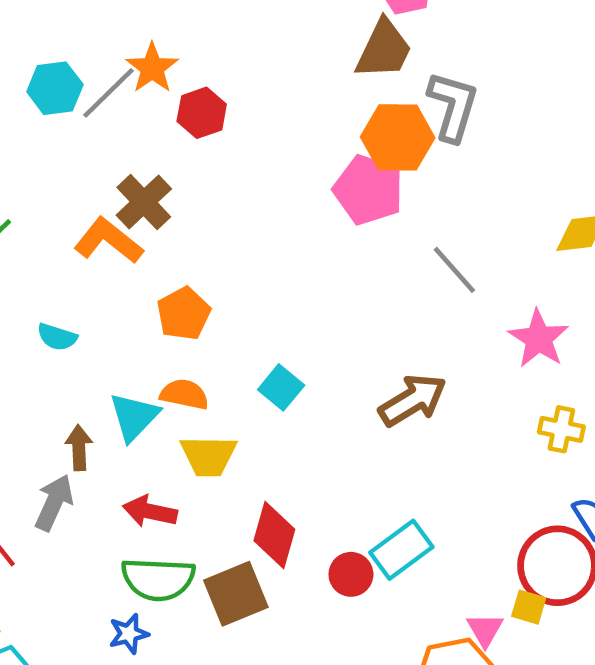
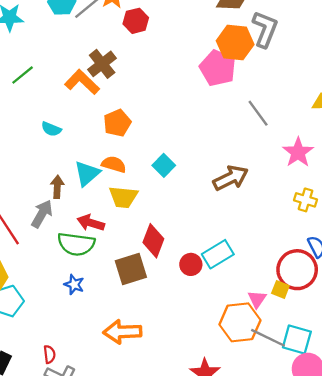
green semicircle: (158, 579) -> (76, 244), moved
blue star: (129, 634) -> (74, 284), turned 30

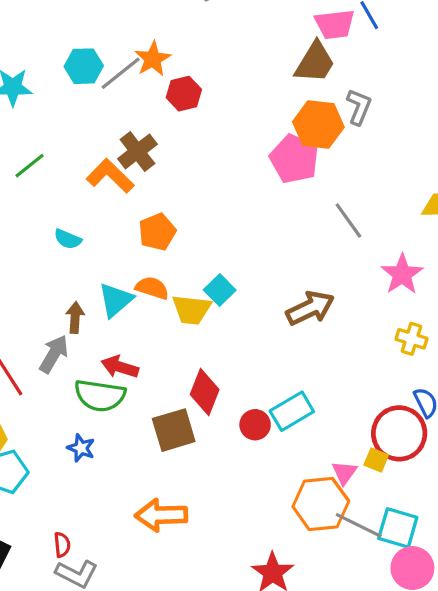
gray L-shape: (265, 29) -> (359, 107), size x0.7
yellow trapezoid: (123, 197) -> (192, 310), moved
blue star: (74, 284) -> (81, 448), moved

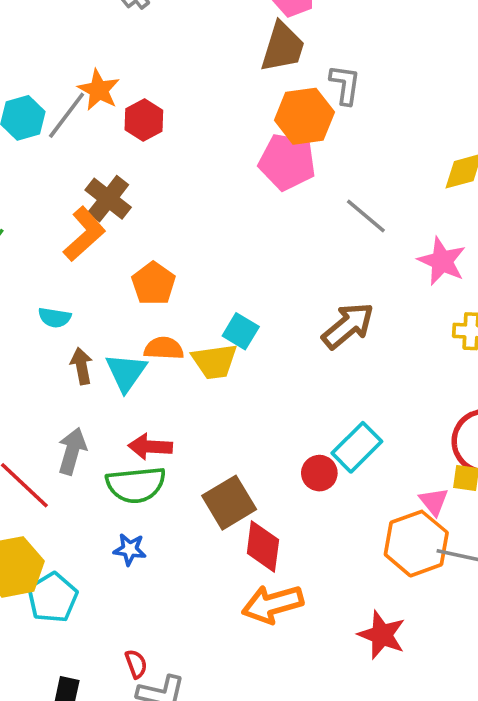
orange L-shape: (110, 176) -> (84, 234), turned 108
brown arrow: (75, 318) -> (82, 366), moved
red diamond: (205, 392) -> (263, 547), moved
orange arrow: (161, 515) -> (273, 604), moved

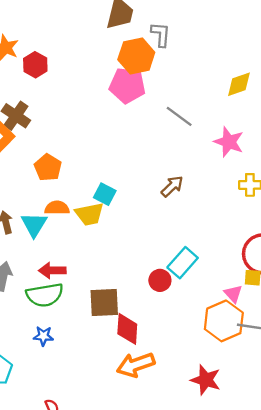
brown arrow: (348, 326) -> (172, 186), size x0.7
brown square: (229, 503) -> (104, 303), turned 32

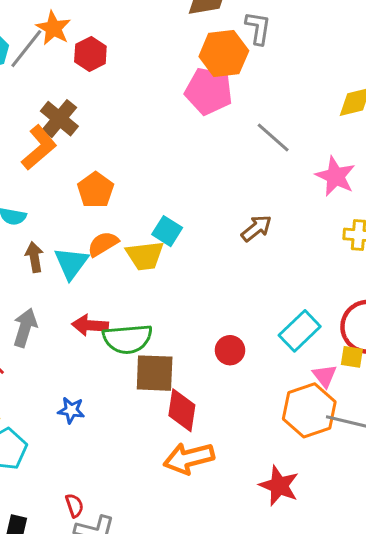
orange semicircle: (57, 208) -> (103, 244), turned -35
cyan rectangle: (183, 263) -> (300, 331), moved
green semicircle: (45, 295) -> (127, 339), moved

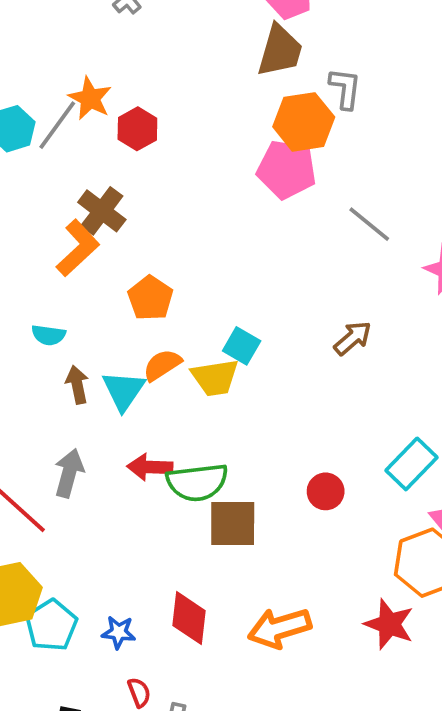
blue star: (71, 410) -> (119, 632), moved
red diamond: (182, 410) -> (189, 618), moved
red star: (279, 486) -> (389, 624), moved

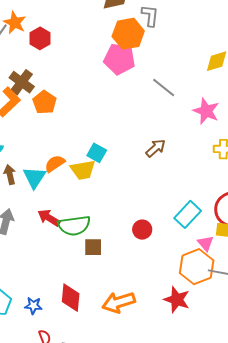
orange pentagon: (150, 298) -> (45, 102), moved
red arrow: (150, 467) -> (49, 218), turned 30
brown square: (233, 524) -> (93, 247), size x0.7

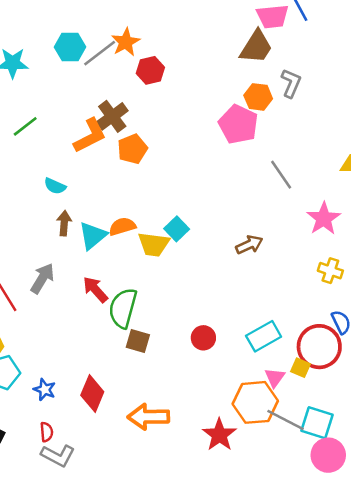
orange hexagon: (128, 34) -> (258, 97), size x0.7
green semicircle: (74, 226) -> (123, 308), turned 96

